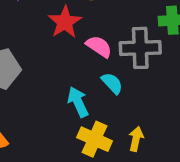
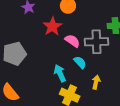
yellow arrow: (136, 139) -> (96, 82), moved

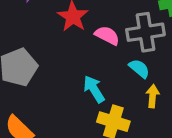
cyan semicircle: (80, 62) -> (139, 69), moved

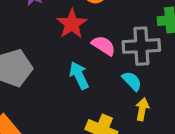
cyan arrow: (94, 89) -> (79, 75), moved

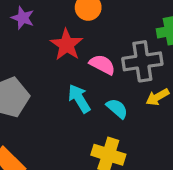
cyan semicircle: (132, 81) -> (117, 108), moved
yellow arrow: (142, 109) -> (157, 97), moved, turned -125

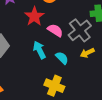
gray cross: (142, 61) -> (80, 30), turned -35

